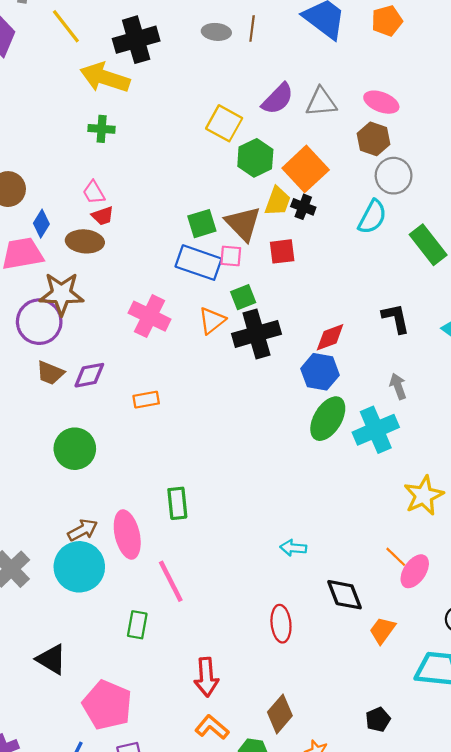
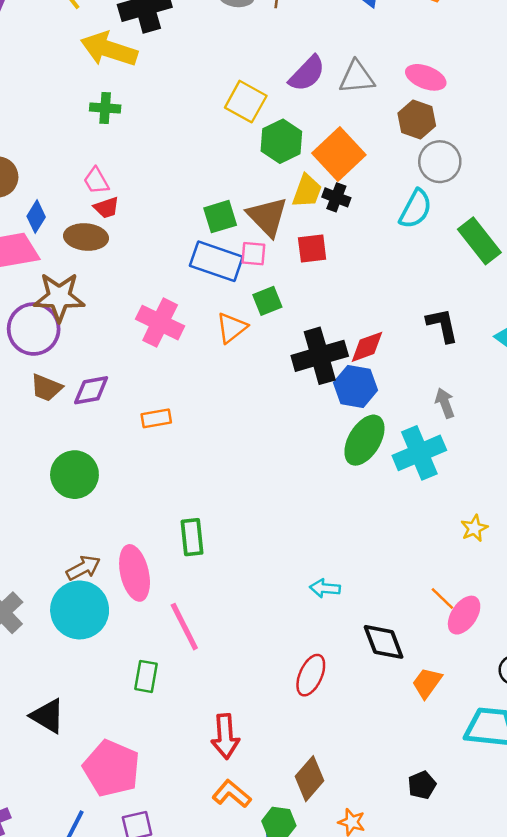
black cross: (256, 334) -> (320, 356), moved
yellow star: (424, 495) -> (474, 528), size x0.6
red ellipse: (281, 624) -> (311, 675), turned 30

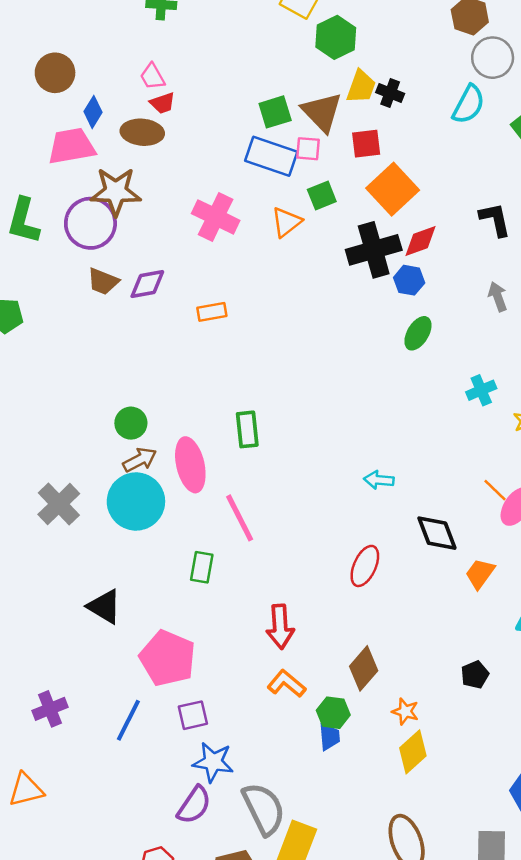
orange square: (339, 154) -> (393, 189), moved
blue hexagon: (355, 386) -> (409, 280), size x0.7
green ellipse: (364, 440) -> (418, 333), size x0.7
cyan cross: (419, 453) -> (481, 390), moved, size x0.6
green circle: (74, 475) -> (131, 423), moved, size x0.7

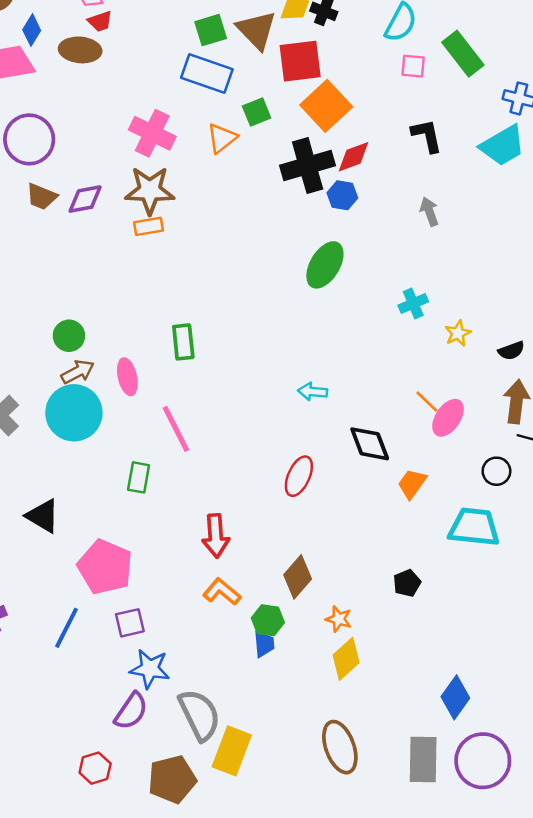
red square: (366, 144) -> (300, 61), size x1.5
pink square: (308, 149) -> (413, 66), moved
brown star: (116, 192) -> (150, 190), moved
green ellipse: (418, 333) -> (325, 265), moved, size x1.4
pink ellipse: (190, 465) -> (127, 377), size x0.7

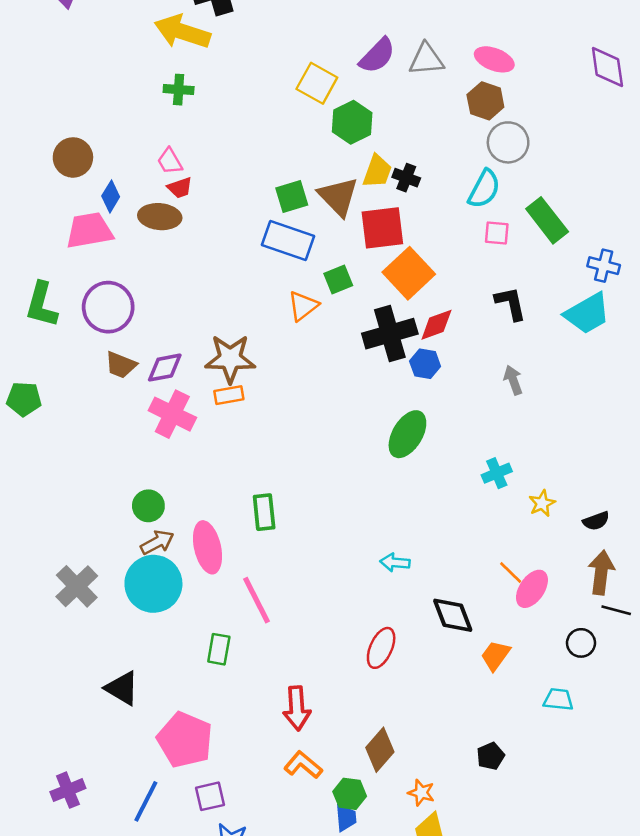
pink cross: (152, 133) -> (172, 414), moved
pink ellipse: (127, 377) -> (208, 547), size x1.4
cyan trapezoid: (474, 527) -> (558, 700), size x0.6

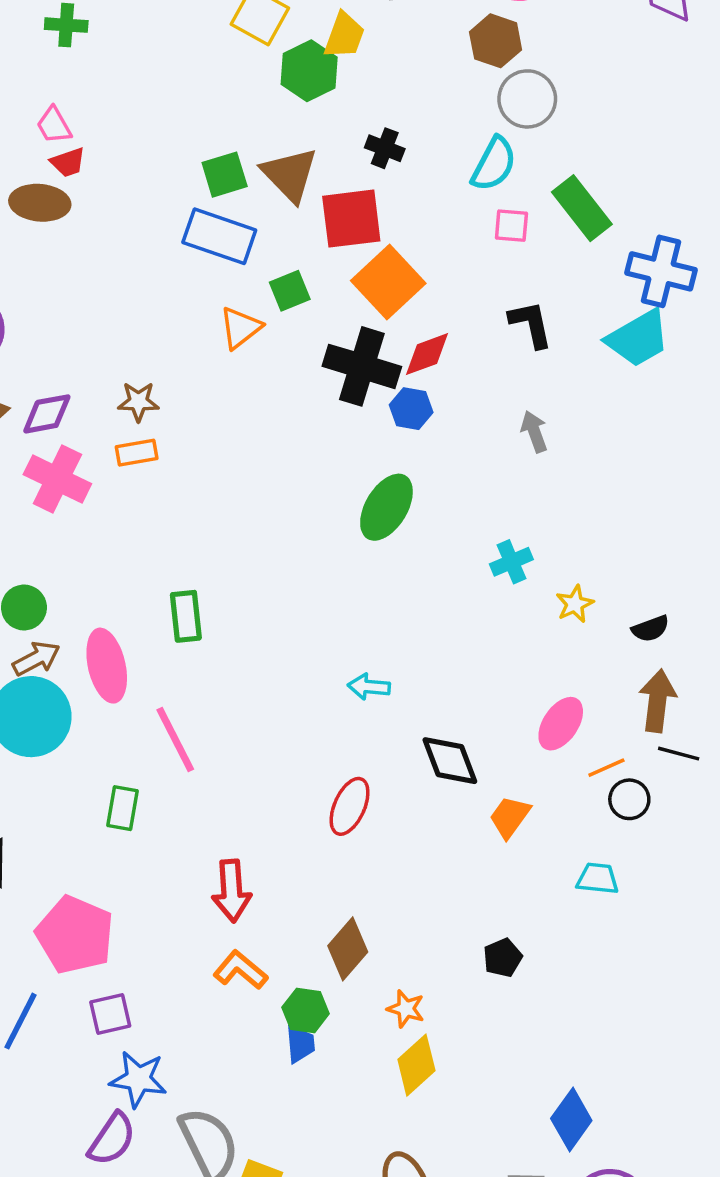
yellow trapezoid: (377, 171) -> (344, 36), moved
blue cross: (604, 266) -> (661, 271), size x1.5
black cross: (390, 334) -> (362, 366), turned 33
brown star: (230, 359) -> (138, 402), size x0.6
orange line: (511, 572) -> (606, 768), moved, turned -68

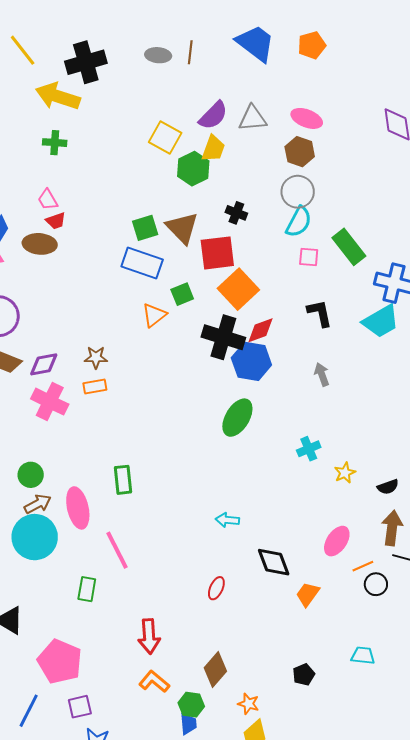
gray circle: (527, 99) -> (298, 192), moved
blue hexagon: (411, 409) -> (251, 361), size x1.6
red ellipse: (350, 806) -> (216, 588), size x0.7
cyan trapezoid: (598, 879) -> (363, 655), moved

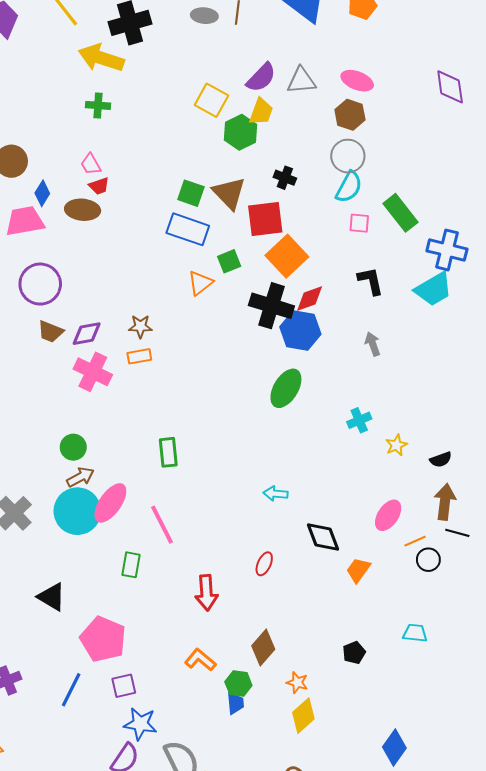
green square: (145, 228) -> (191, 193), turned 36
pink ellipse: (78, 508) -> (110, 503), moved, turned 48
red arrow: (149, 636) -> (206, 593), moved

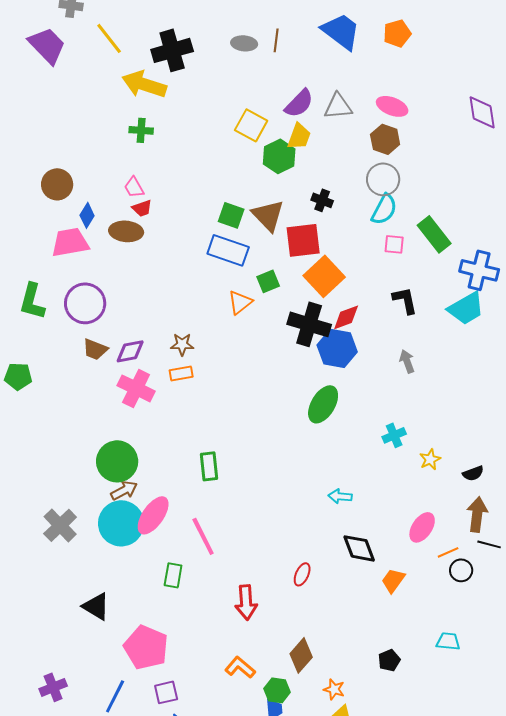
green circle: (73, 447) -> (117, 461), size x1.6
cyan arrow: (276, 494) -> (340, 496), moved

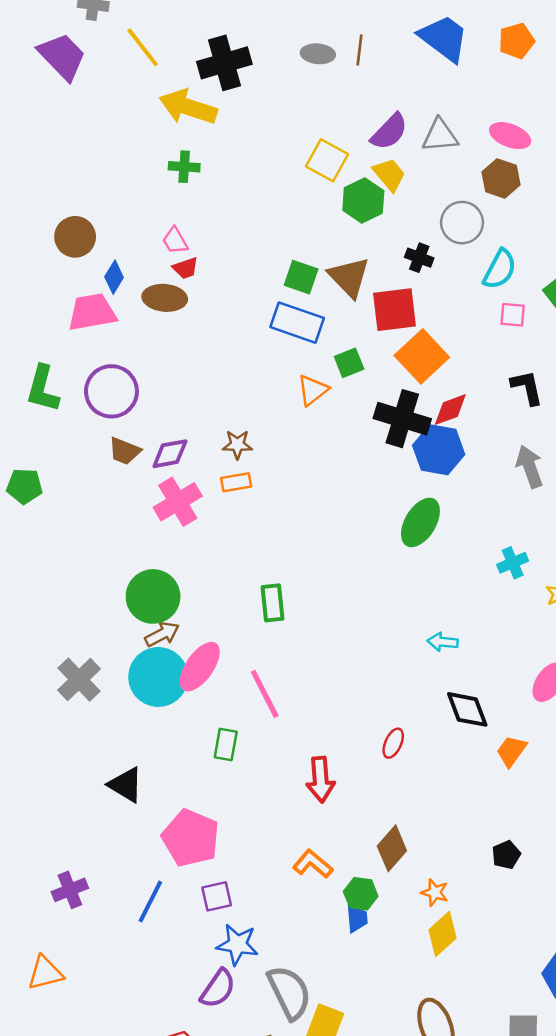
yellow trapezoid: (299, 136) -> (389, 175), turned -60
gray circle: (383, 179) -> (462, 223), moved
gray arrow: (407, 361) -> (530, 467), size x1.4
pink cross: (136, 388) -> (178, 502), turned 33

